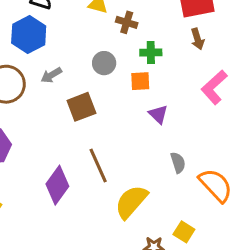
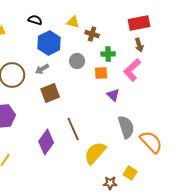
blue hexagon: (29, 34) -> (49, 43), moved
pink L-shape: (214, 87) -> (132, 70), moved
brown square: (81, 107) -> (50, 93), moved
gray semicircle: (178, 163) -> (126, 127), size x1.6

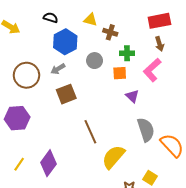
purple diamond: (46, 142) -> (48, 163), moved

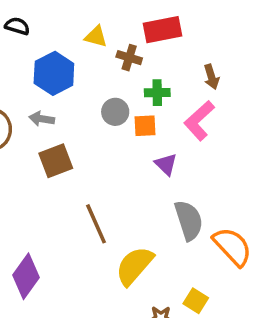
black semicircle: (51, 18) -> (17, 26), moved
red rectangle: (159, 21) -> (162, 30), moved
gray circle: (95, 61) -> (115, 112), moved
gray arrow: (58, 69) -> (42, 119), turned 40

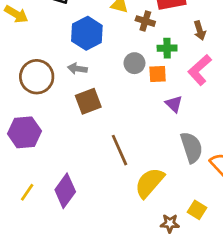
brown arrow: (211, 77) -> (200, 31), moved

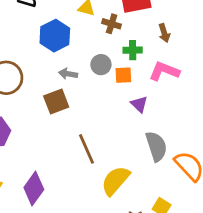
gray arrow: (77, 69) -> (68, 74), moved
pink L-shape: (200, 70) -> (164, 71), turned 64

